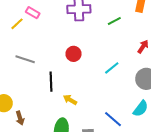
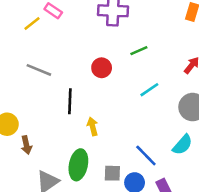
green line: (114, 21) -> (139, 51), moved
yellow arrow: (70, 100) -> (93, 126), turned 40

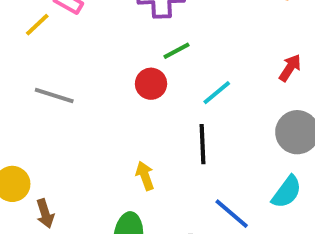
green line: (139, 51) -> (177, 51), moved
cyan line: (149, 90) -> (217, 93), moved
black line: (70, 101) -> (203, 144), moved

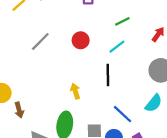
green line: (177, 51) -> (122, 21), moved
gray line: (54, 96) -> (40, 41), moved, turned -65

